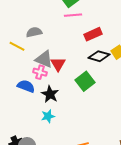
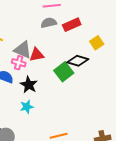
gray semicircle: (34, 32) -> (49, 23), moved
black diamond: (99, 56) -> (78, 61), moved
red triangle: (58, 64) -> (37, 55), turned 49

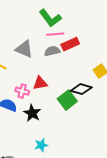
red rectangle: (72, 25) -> (70, 44), moved
gray triangle: (23, 50) -> (24, 49), moved
cyan star: (27, 107) -> (41, 145), moved

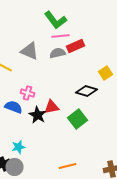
red triangle: (40, 83) -> (52, 107), moved
green square: (67, 100) -> (78, 119), moved
cyan star: (41, 145) -> (18, 147), moved

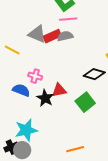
red rectangle: (76, 46) -> (52, 36), moved
cyan star: (18, 147) -> (26, 130), size x1.6

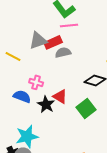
gray triangle: (37, 34) -> (38, 40), turned -42
gray semicircle: (65, 36) -> (63, 52), moved
red triangle: (59, 90) -> (60, 96), turned 42

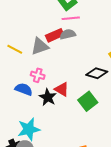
gray triangle: (38, 40) -> (40, 46), moved
gray semicircle: (63, 52) -> (68, 34), moved

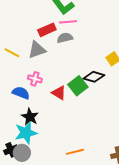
red rectangle: (55, 35) -> (47, 30), moved
black star: (48, 97) -> (30, 117), moved
green square: (88, 101) -> (78, 86), moved

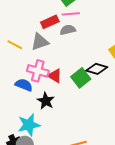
pink cross: (35, 79) -> (38, 71), size x1.5
red triangle: (59, 93) -> (55, 76), moved
black star: (30, 117) -> (46, 101), moved

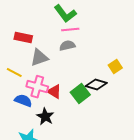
red rectangle: (50, 22) -> (23, 38), moved, turned 36
yellow line: (15, 45) -> (14, 73), moved

